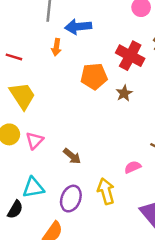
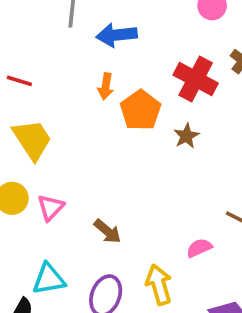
orange arrow: (56, 47) -> (106, 86), moved
orange pentagon: (94, 76) -> (141, 110), turned -30

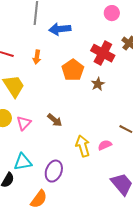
orange arrow: (106, 86) -> (37, 57), moved
brown arrow: (107, 231) -> (55, 120), moved
yellow arrow: (159, 285) -> (83, 146), moved

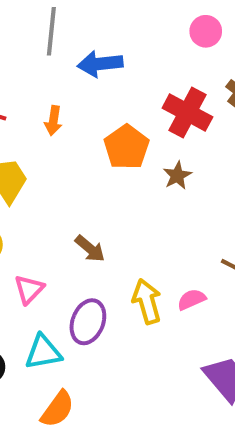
pink triangle: (24, 123) -> (29, 289), moved
cyan triangle: (23, 162) -> (43, 352), moved
purple ellipse: (54, 171) -> (88, 322), moved

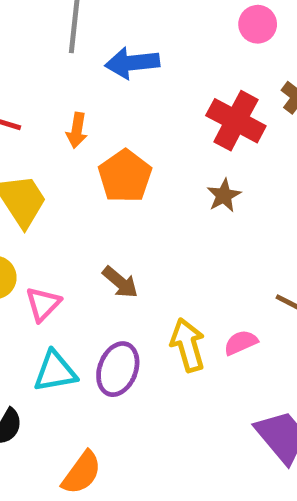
orange pentagon: (127, 147) -> (125, 176), moved
pink triangle: (29, 289) -> (43, 304), moved
cyan triangle: (43, 352) -> (55, 371), moved

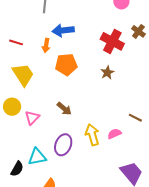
blue arrow: (132, 63) -> (63, 30), moved
orange pentagon: (125, 176) -> (66, 65), turned 30
cyan triangle: (55, 371) -> (37, 157), moved

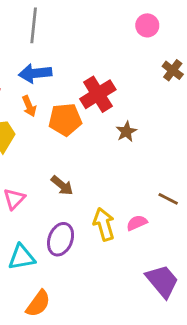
blue arrow: (63, 30) -> (35, 73), moved
red cross: (112, 41) -> (98, 94), moved, turned 30
orange arrow: (46, 45) -> (29, 106), moved, turned -32

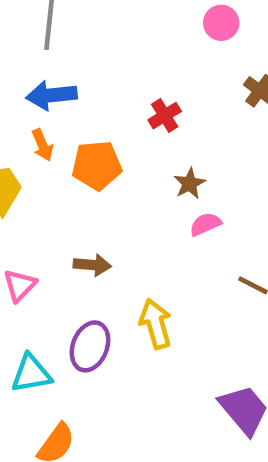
red cross: (98, 94) -> (165, 116), moved, size x0.6
brown arrow: (62, 185) -> (92, 265), turned -35
pink semicircle: (137, 223) -> (205, 224), moved

